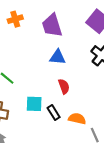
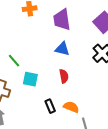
cyan square: (34, 104) -> (30, 79), moved
black rectangle: (54, 113) -> (50, 106), moved

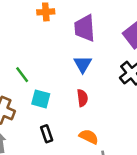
blue triangle: (62, 49) -> (83, 64), turned 42
black rectangle: (50, 106) -> (47, 134), moved

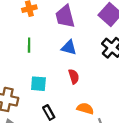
blue triangle: (83, 64) -> (69, 48), turned -35
green line: (22, 75) -> (29, 45), moved, turned 48

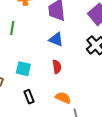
green line: (29, 45) -> (12, 28), moved

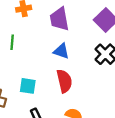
red semicircle: (57, 67) -> (64, 81), size x1.5

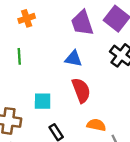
purple trapezoid: (59, 19) -> (82, 23), moved

